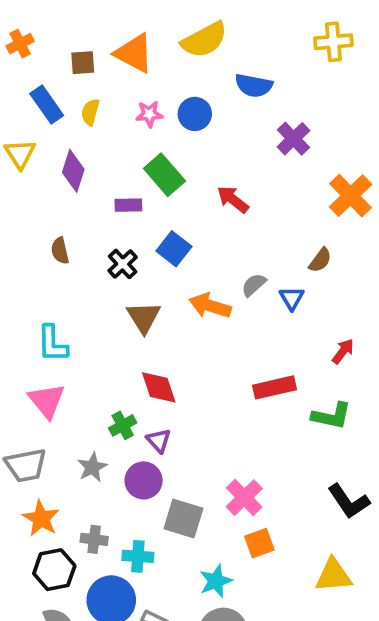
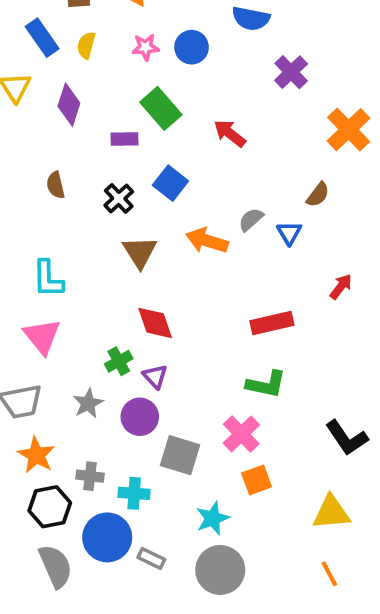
green L-shape: (332, 416) -> (266, 384), moved

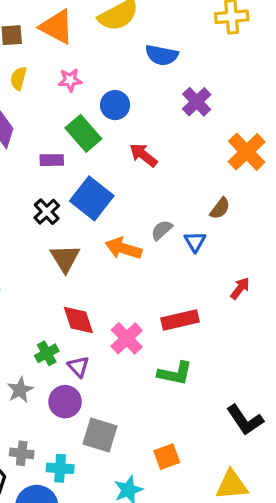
blue circle: (191, 47) -> (115, 105), moved
blue square: (170, 183) -> (92, 198), size x1.4
pink cross: (241, 434) -> (127, 338), moved

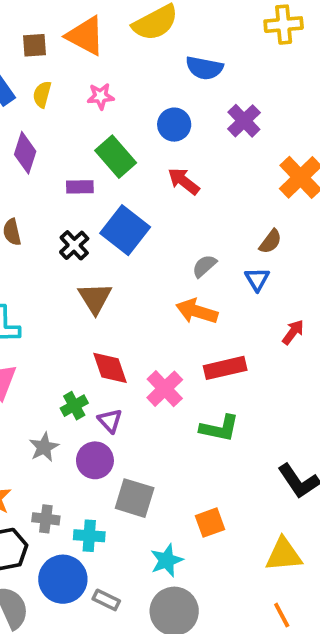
blue circle: (115, 105) -> (174, 125), moved
blue triangle: (195, 242) -> (257, 279), moved
orange arrow: (123, 248) -> (197, 311), moved

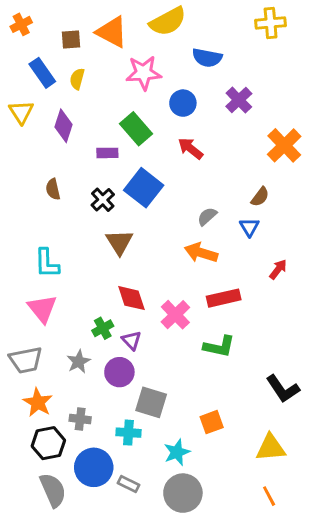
pink star: (101, 96) -> (144, 73), moved, size x1.6
cyan cross: (89, 536) -> (128, 433), moved

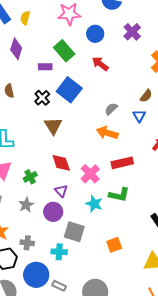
green cross: (103, 328) -> (30, 177), moved
cyan star: (177, 452) -> (94, 204), moved, turned -30

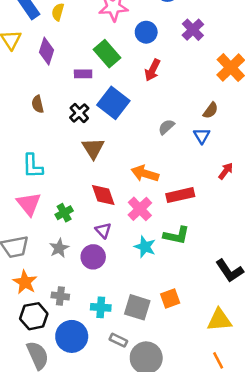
red arrow: (100, 64) -> (152, 70), turned -102
orange arrow: (107, 133) -> (145, 174), moved
gray square: (74, 232) -> (137, 307), moved
gray rectangle: (59, 286) -> (118, 340), moved

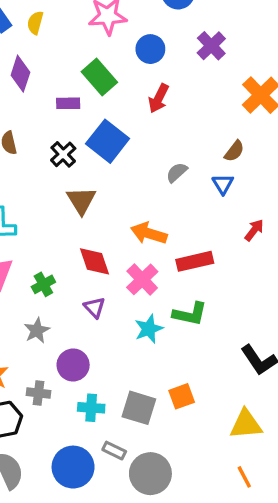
cyan star: (145, 247) -> (149, 329), turned 30
purple circle: (93, 257) -> (73, 365), moved
blue circle: (72, 336) -> (73, 467), moved

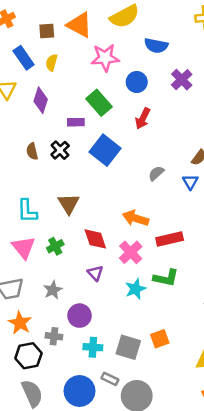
black cross: (63, 154) -> (60, 150), moved
brown triangle: (81, 200) -> (69, 204), moved
green cross: (43, 284) -> (55, 246), moved

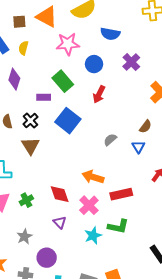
brown triangle: (69, 204) -> (30, 146), moved

